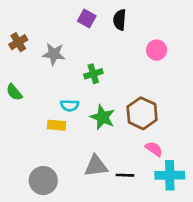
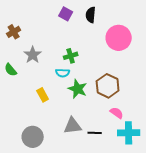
pink circle: (157, 50) -> (119, 38), size x1.6
gray star: (54, 54) -> (33, 55), moved, turned 30
cyan semicircle: (70, 105) -> (63, 73), moved
yellow rectangle: (56, 125) -> (43, 95), turned 56

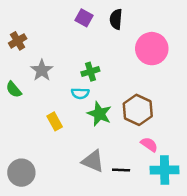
gray triangle: (73, 126) -> (93, 161), turned 30
gray circle: (33, 137) -> (21, 173), moved

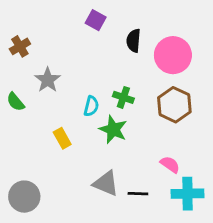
black semicircle: (116, 19) -> (134, 41), moved
green cross: (90, 72) -> (123, 97), moved, turned 36
cyan semicircle: (80, 93) -> (91, 106), turned -78
brown hexagon: (138, 110) -> (174, 105), moved

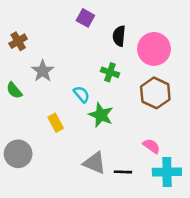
green cross: (123, 97) -> (110, 72), moved
cyan semicircle: (91, 106) -> (82, 94), turned -54
gray circle: (24, 197) -> (18, 154), moved

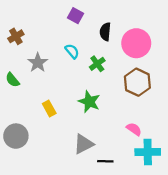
green cross: (110, 72) -> (97, 64), turned 35
cyan semicircle: (82, 94) -> (72, 51), moved
gray triangle: (94, 163) -> (84, 144), turned -50
black line: (123, 172) -> (105, 161), moved

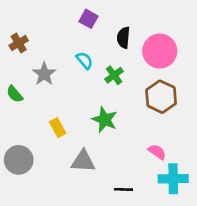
gray triangle: (84, 144) -> (83, 161), moved, turned 30

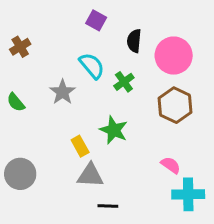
cyan semicircle: (84, 60) -> (92, 66), size x1.4
gray star: (44, 74) -> (63, 92), moved
yellow rectangle: (58, 128) -> (80, 146), moved
black line: (123, 189) -> (108, 206), moved

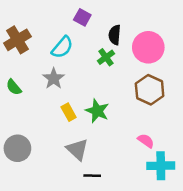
brown cross: (20, 47) -> (17, 40), size x1.5
cyan semicircle: (92, 66) -> (62, 47), moved, turned 80
green cross: (124, 82) -> (106, 57), moved
yellow rectangle: (80, 146) -> (69, 112), moved
gray triangle: (90, 175) -> (77, 150), turned 40

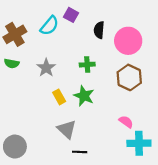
cyan semicircle: (62, 47) -> (49, 26), moved
green cross: (106, 57) -> (87, 65), moved, turned 32
green semicircle: (14, 87) -> (12, 63), moved, turned -40
gray circle: (17, 148) -> (15, 147), moved

